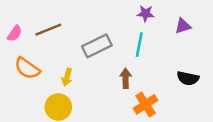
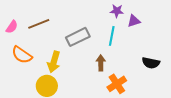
purple triangle: (183, 26) -> (134, 21), moved
yellow arrow: (67, 77) -> (54, 62), size x1.5

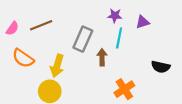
purple star: (117, 11) -> (115, 16), moved
gray rectangle: (78, 37) -> (83, 39), turned -40
brown arrow: (101, 63) -> (102, 57), moved

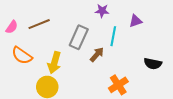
purple star: (115, 16) -> (102, 11), moved
brown arrow: (102, 57) -> (97, 54), turned 42

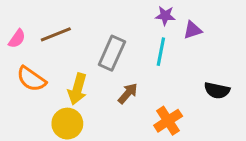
purple star: (102, 11) -> (165, 16), moved
brown arrow: (97, 54) -> (128, 93), moved

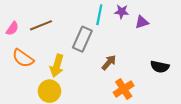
cyan line: (161, 52) -> (99, 15), moved
brown arrow: (128, 93) -> (109, 62), moved

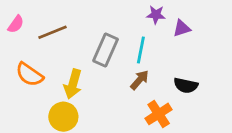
cyan line: (99, 15) -> (141, 50), moved
pink semicircle: (12, 29) -> (16, 24), moved
black semicircle: (160, 67) -> (186, 85), moved

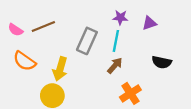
purple star: (156, 15) -> (120, 18), moved
pink semicircle: (16, 24) -> (16, 30), moved, turned 88
black semicircle: (186, 85) -> (162, 62), moved

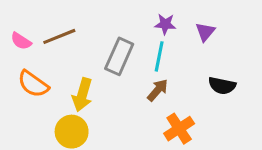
purple triangle: (149, 23) -> (205, 32), turned -32

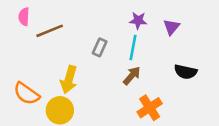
pink semicircle: (21, 41) -> (24, 17), moved, turned 60
gray rectangle: (119, 56) -> (100, 47), size x0.6
orange semicircle: (33, 84) -> (27, 94), moved

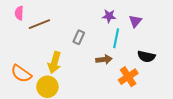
cyan line: (133, 47) -> (116, 38), moved
brown arrow: (132, 76) -> (104, 59), turned 42
orange cross: (150, 108) -> (128, 77), moved

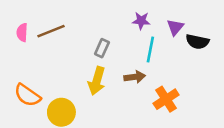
pink semicircle: (19, 13) -> (22, 32), moved
black semicircle: (146, 56) -> (197, 42), moved
yellow arrow: (55, 63) -> (97, 81), moved

